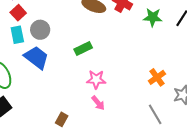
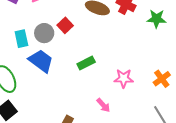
red square: (18, 13) -> (65, 25), moved
green rectangle: (83, 48) -> (86, 63), moved
pink star: (96, 79) -> (124, 78), moved

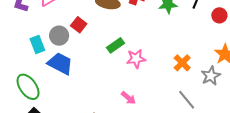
green rectangle: (86, 63) -> (115, 45), moved
pink star: (124, 78) -> (136, 59), moved

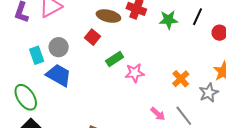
red square: (79, 25) -> (93, 37), moved
pink arrow: (129, 98) -> (158, 114), moved

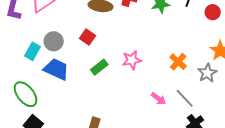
red square: (93, 37) -> (87, 37), moved
cyan rectangle: (37, 55) -> (33, 51), turned 54
green rectangle: (115, 59) -> (99, 67), moved

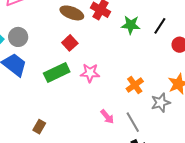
red square: (87, 37) -> (70, 43), moved
green rectangle: (99, 67) -> (57, 72), size x1.4

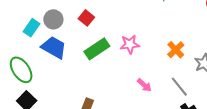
red square: (70, 43) -> (86, 18), moved
pink arrow: (107, 117) -> (144, 85), moved

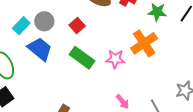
green rectangle: (97, 49) -> (82, 58), turned 60
orange cross: (176, 50) -> (144, 43), moved, size x1.5

